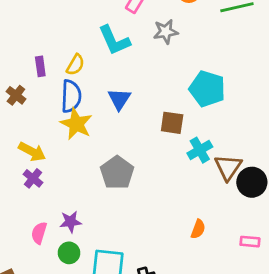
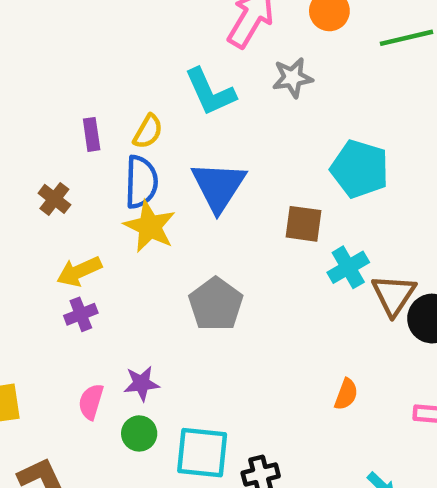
brown cross: (16, 95) -> (54, 199), moved
blue triangle: (119, 99) -> (219, 186), size x1.5
yellow arrow: (32, 152) -> (79, 271), turned 128
purple cross: (33, 178) -> (81, 314), turned 30

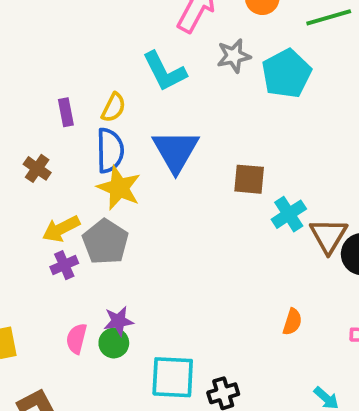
cyan pentagon: (360, 169) -> (286, 74), moved, turned 30
gray pentagon: (216, 304) -> (105, 242), moved
green circle: (139, 433) -> (114, 343), moved

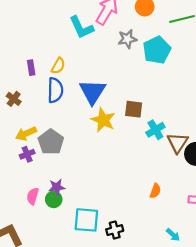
cyan L-shape: (164, 71) -> (81, 27), moved
yellow star: (119, 188) -> (103, 120), moved

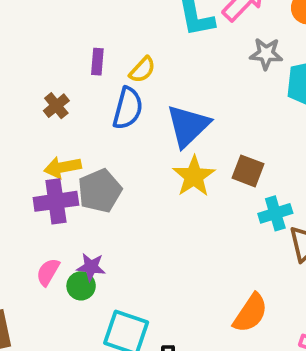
purple cross: (27, 154) -> (56, 201), size x1.6
orange semicircle: (155, 191) -> (250, 313), size x1.6

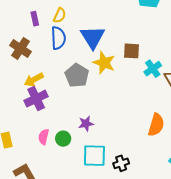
brown cross: (56, 106) -> (21, 48), size x1.5
gray pentagon: (100, 191) -> (77, 75), moved
purple star: (91, 267) -> (86, 124), moved

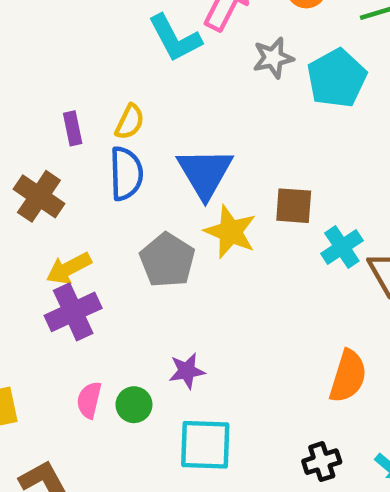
black cross: (121, 163) -> (322, 462), moved

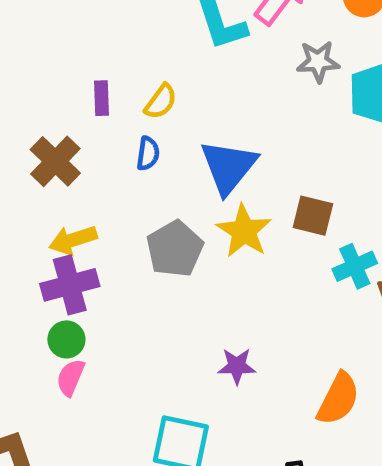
blue semicircle: (126, 174) -> (148, 153), size x0.6
purple star: (187, 371) -> (237, 366), moved
green circle: (134, 405) -> (66, 339), moved

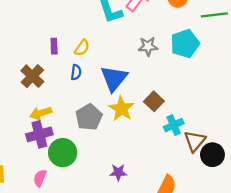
gray star: (318, 62) -> (148, 46), moved
brown square: (313, 216) -> (154, 101), turned 30
green circle: (66, 339) -> (63, 153), moved, size x1.6

